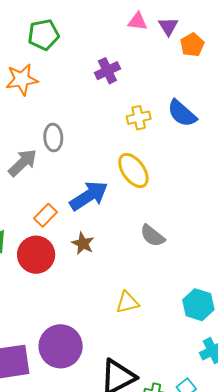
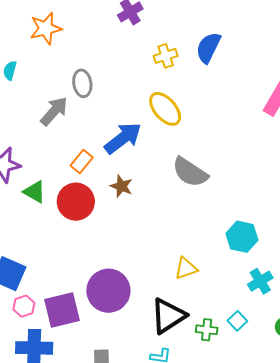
blue semicircle: (182, 113) -> (208, 48), turned 80
gray semicircle: (152, 236) -> (190, 172), size x1.4
yellow triangle: (127, 302) -> (186, 268), moved

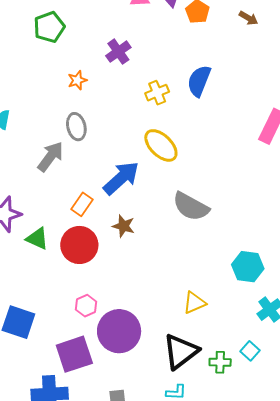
orange star: (46, 28) -> (77, 80), moved, size x0.6
pink hexagon: (24, 306) -> (86, 306), moved

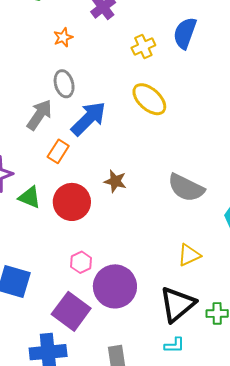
blue arrow: (121, 178) -> (89, 119), moved
orange rectangle: (82, 204) -> (58, 151), moved
gray semicircle: (191, 207) -> (186, 188), moved
purple square: (74, 354) -> (71, 311), turned -33

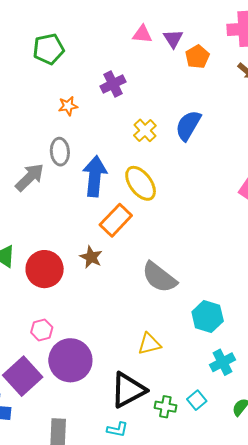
yellow cross: (143, 47) -> (145, 130), turned -30
blue arrow: (89, 119) -> (95, 176), moved, turned -51
orange rectangle: (58, 151) -> (116, 220), moved, size x1.4

